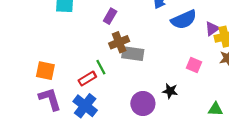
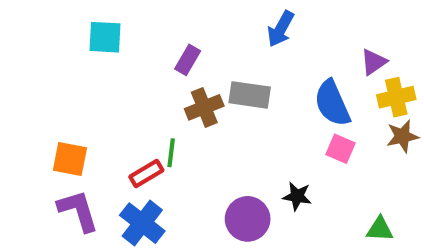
blue semicircle: (184, 20) -> (332, 103), moved, turned 90
purple triangle: (212, 29) -> (374, 62), moved
gray rectangle: (133, 54) -> (250, 95), moved
green line: (101, 67) -> (171, 153), turned 35

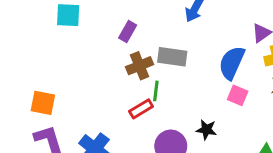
blue semicircle: (332, 103) -> (232, 63), turned 48
green line: (171, 153) -> (156, 91), moved
red rectangle: (146, 173) -> (141, 109), moved

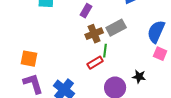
gray rectangle: (172, 57) -> (116, 28), turned -36

